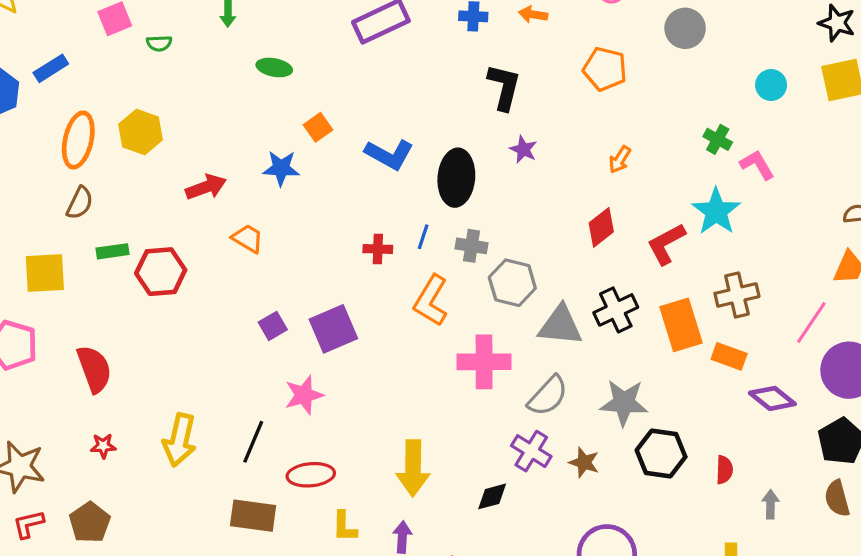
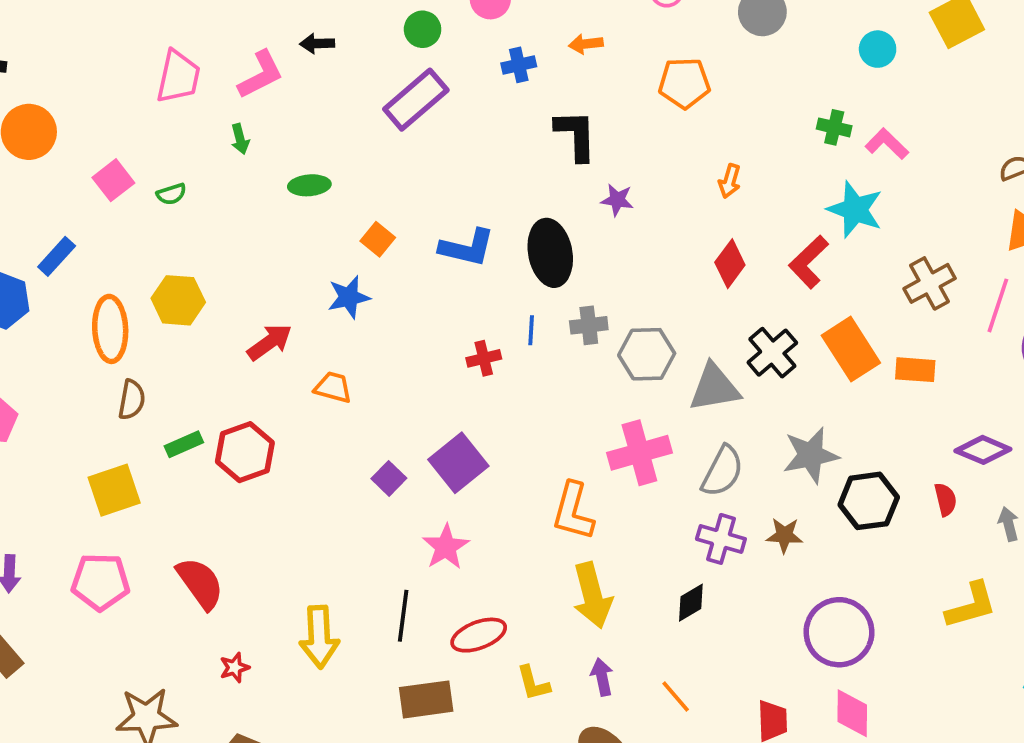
brown cross: (737, 295) -> (930, 283), moved
orange L-shape: (431, 301) -> (573, 511), moved
purple diamond: (772, 398) -> (983, 450), moved

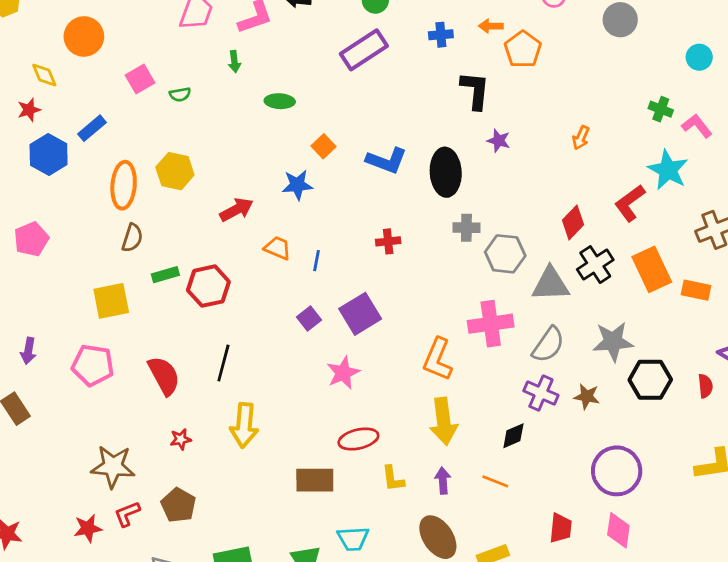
orange pentagon: (684, 83) -> (523, 49), moved, turned 30
red diamond: (730, 264) -> (573, 222), moved
blue line: (531, 330) -> (316, 261), moved
black line: (403, 616) -> (223, 363), moved
orange line: (676, 696) -> (495, 481), moved, turned -35

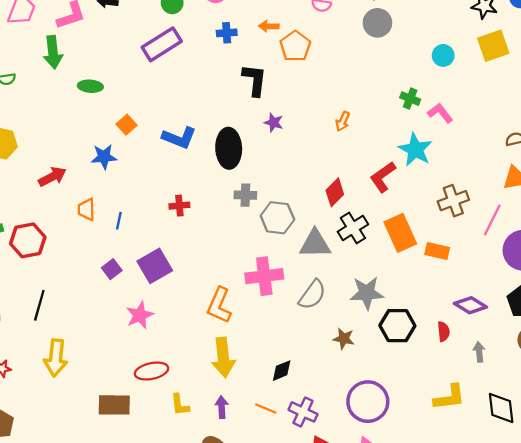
green arrow: (234, 61) -> (53, 52), size x1.8
orange trapezoid: (278, 248) -> (86, 209), turned -115
purple cross: (541, 393) -> (303, 412), moved

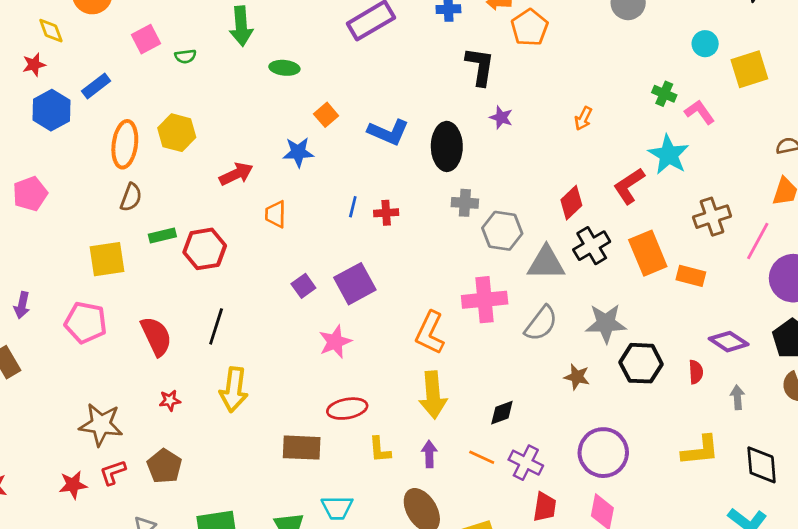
yellow square: (493, 46) -> (749, 69), moved
blue line: (119, 221) -> (353, 207), moved

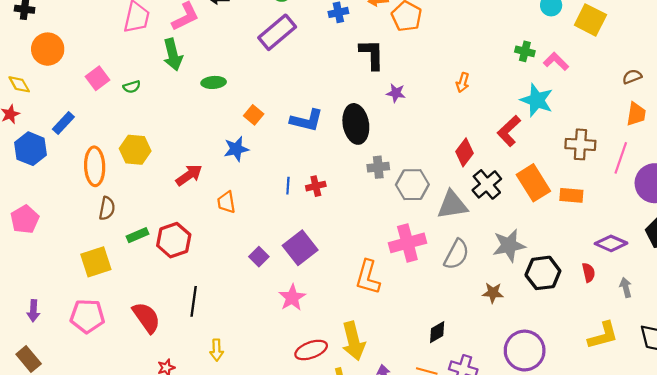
yellow square: (749, 69) -> (590, 20), turned -36
brown cross: (712, 217) -> (580, 144), turned 32
yellow arrow: (234, 390) -> (217, 350), size x0.6
yellow arrow: (433, 395) -> (353, 341), moved

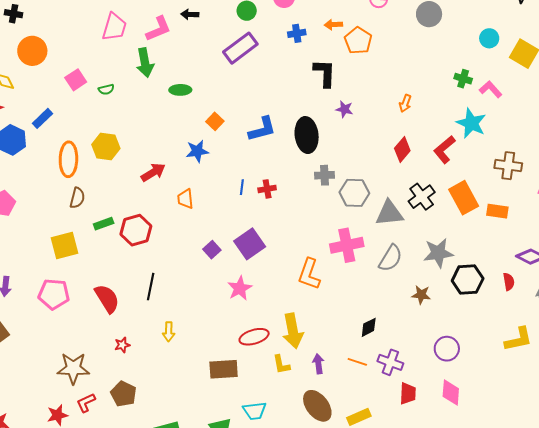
blue L-shape: (307, 120) -> (262, 129), turned -32
red diamond: (465, 152) -> (402, 150), moved
purple circle: (525, 351) -> (447, 349), size x0.7

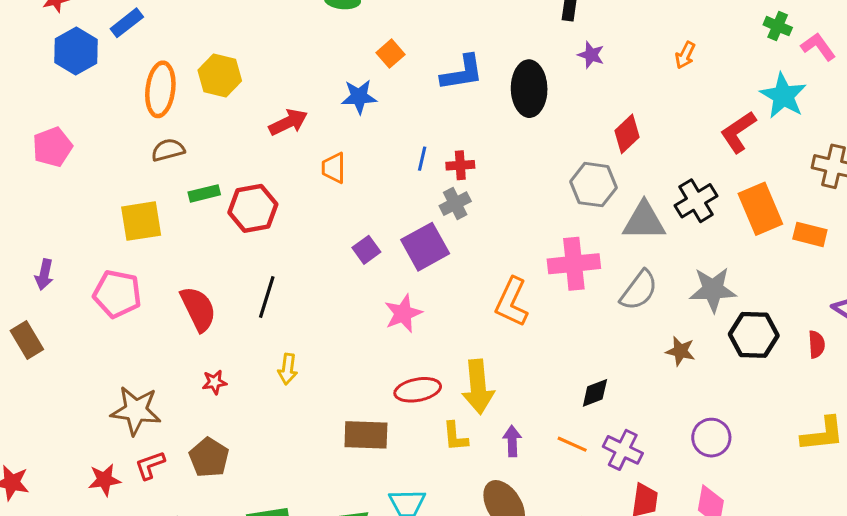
red diamond: (402, 150) -> (627, 134), moved
gray cross: (324, 175) -> (455, 204), moved, turned -30
brown semicircle: (77, 198) -> (168, 150), turned -125

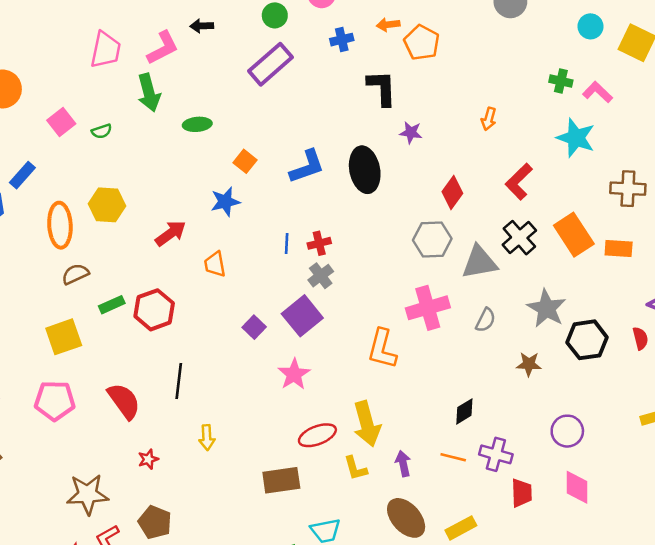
red L-shape: (738, 132) -> (519, 182), moved
gray semicircle: (639, 290) -> (485, 320), size x0.7
gray star: (713, 290) -> (547, 308), turned -30

